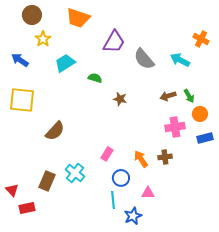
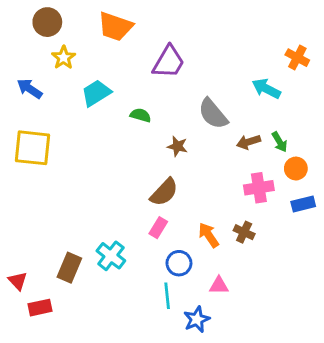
gray semicircle: (144, 59) -> (213, 114), moved
brown semicircle: (55, 131) -> (164, 192), moved
brown cross: (165, 157) -> (244, 232), turned 32

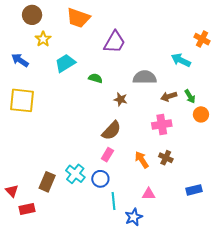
gray semicircle: (213, 114) -> (145, 77), turned 130
pink cross: (259, 188) -> (162, 125), moved
blue rectangle: (303, 204) -> (194, 190), moved
blue circle: (179, 263) -> (100, 179), moved

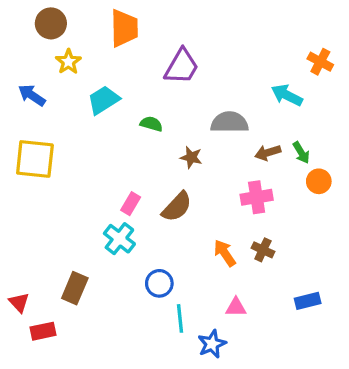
orange trapezoid: (78, 18) -> (124, 28), turned -110
pink rectangle: (107, 155) -> (131, 204), moved
cyan cross: (75, 174) -> (119, 239), moved

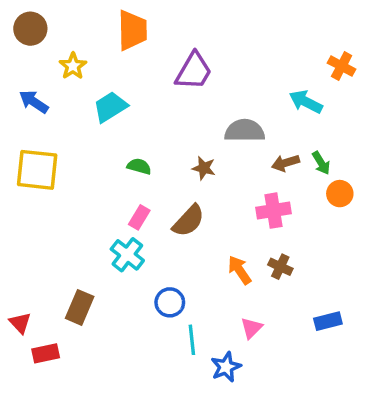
brown circle: (51, 23) -> (30, 29), moved
green semicircle: (151, 124) -> (139, 166), moved
pink triangle: (236, 307) -> (251, 328), turned -45

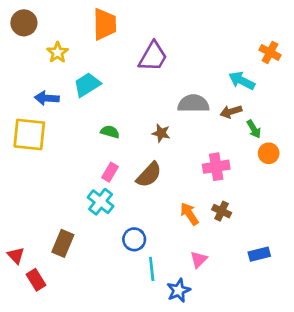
blue arrow: (34, 102) -> (47, 98), moved, turned -30
brown arrow: (285, 163) -> (231, 112), moved
red rectangle: (46, 353) -> (36, 280), turned 70

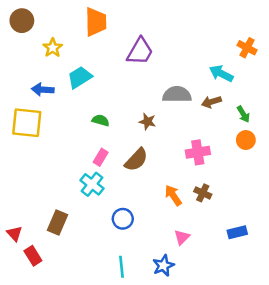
green arrow: (254, 129) -> (243, 114), moved
cyan line: (152, 269) -> (122, 267), moved

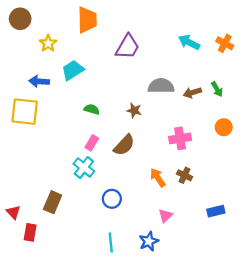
cyan arrow: (221, 74) -> (189, 42), moved
green arrow: (243, 114) -> (217, 89), moved
red rectangle: (33, 256) -> (30, 232), turned 42

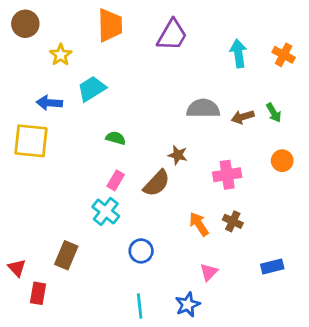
cyan arrow: (189, 42) -> (238, 53), turned 55
purple trapezoid: (127, 47) -> (172, 35), moved
brown star: (134, 110) -> (178, 155), moved

